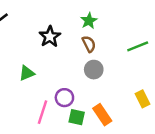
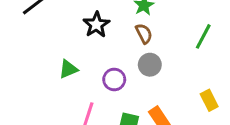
green line: (138, 46) -> (203, 36), turned -40
purple circle: (64, 98) -> (114, 79), moved

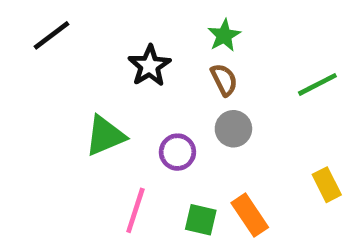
green line: (203, 36) -> (317, 84), turned 35
green triangle: (68, 69) -> (105, 136), size x1.4

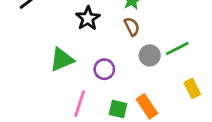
green line: (317, 84) -> (177, 49), moved
gray circle: (233, 129) -> (150, 55), moved

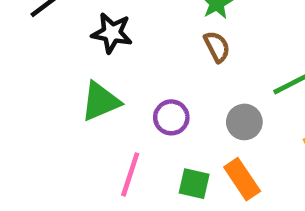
black star: (88, 18) -> (112, 33), moved, turned -30
gray circle: (150, 55) -> (244, 122), moved

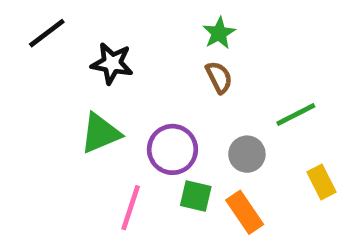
purple circle: (171, 117) -> (172, 149), size x1.4
green square: (194, 184) -> (196, 196), moved

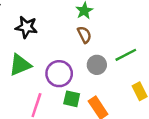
gray circle: (247, 154) -> (97, 65), moved

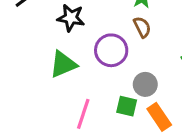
gray circle: (97, 65) -> (145, 84), moved
purple circle: (59, 74) -> (111, 50), moved

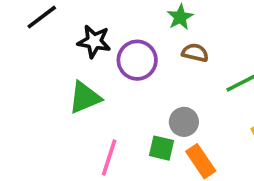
brown semicircle: (142, 27) -> (195, 53), moved, turned -50
purple circle: (111, 50) -> (137, 60), moved

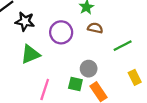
black star: (94, 41) -> (25, 21), moved

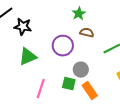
purple circle: (61, 32) -> (63, 46), moved

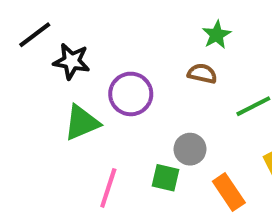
green star: (79, 14) -> (217, 35), moved
purple circle: (63, 46) -> (131, 94), moved
orange rectangle: (90, 91) -> (229, 192), moved

